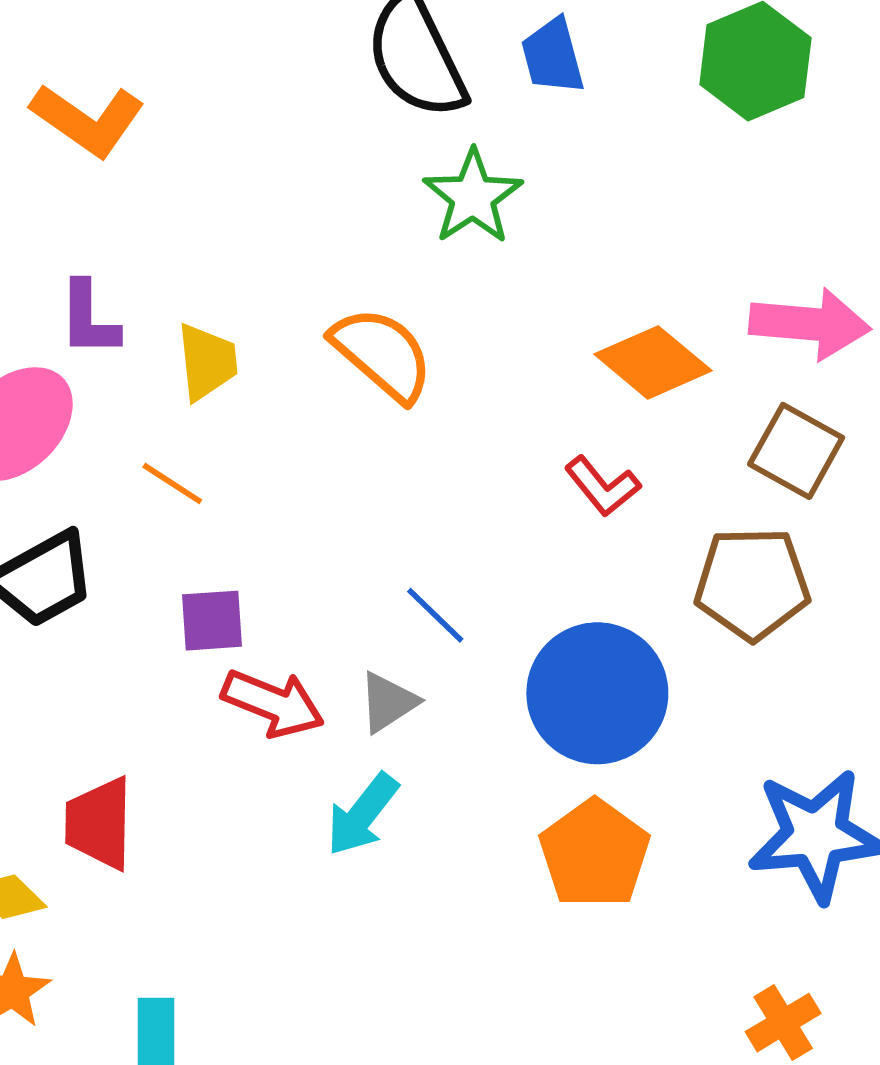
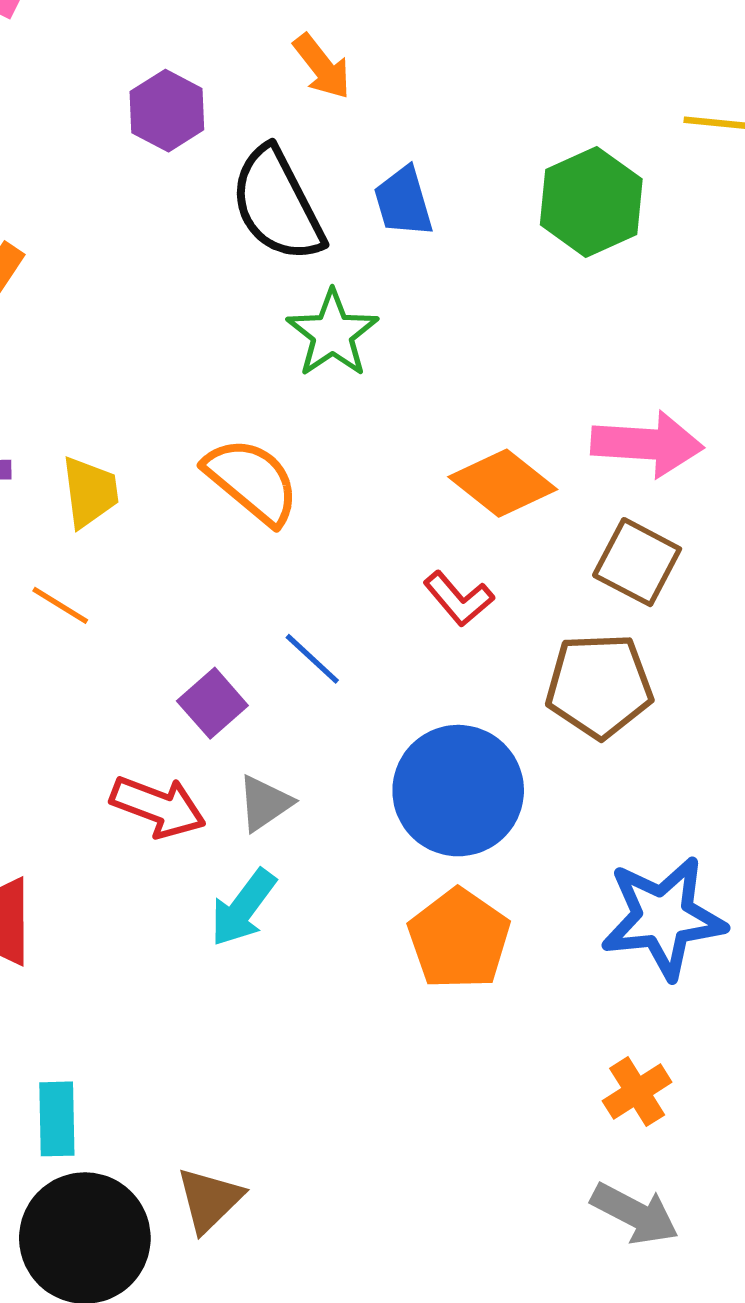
blue line: (435, 615) -> (312, 659), moved
purple square: (212, 621) -> (212, 703), moved, turned -36

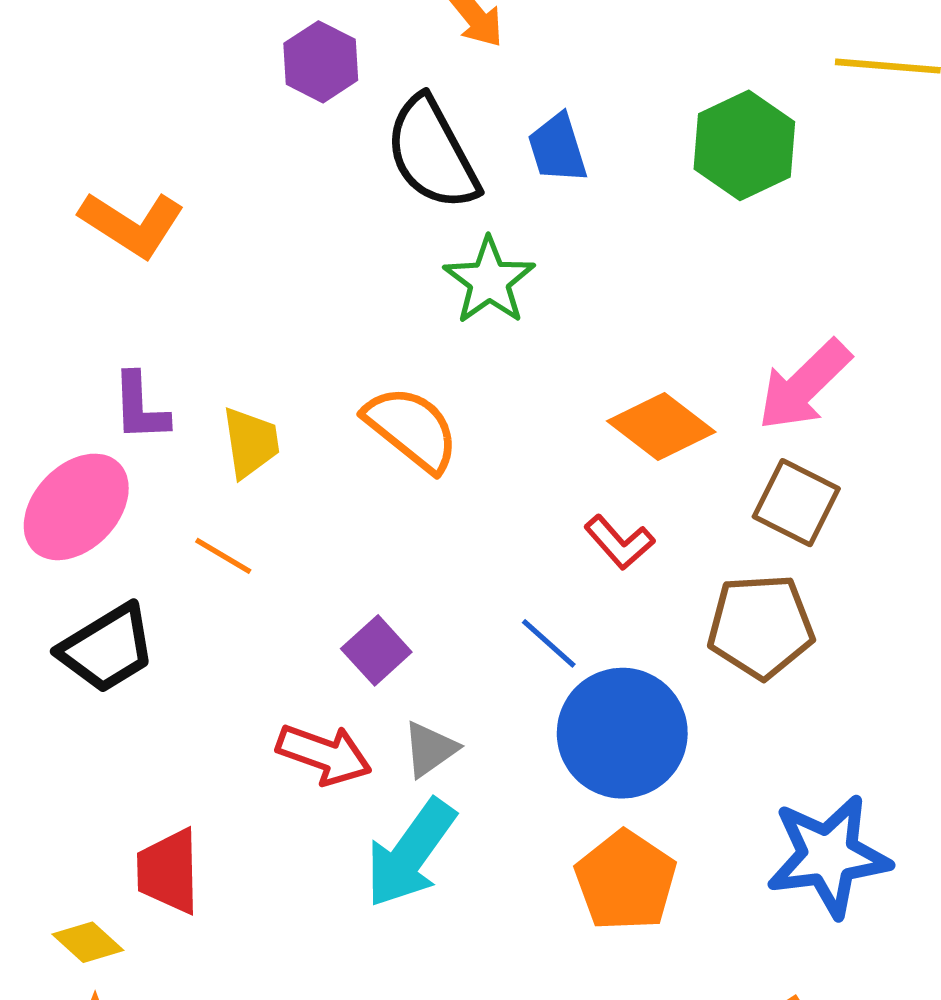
pink arrow: (647, 444) -> (804, 385), turned 133
blue line: (312, 659) -> (549, 643), moved
cyan arrow: (243, 908) -> (410, 853), size x1.4

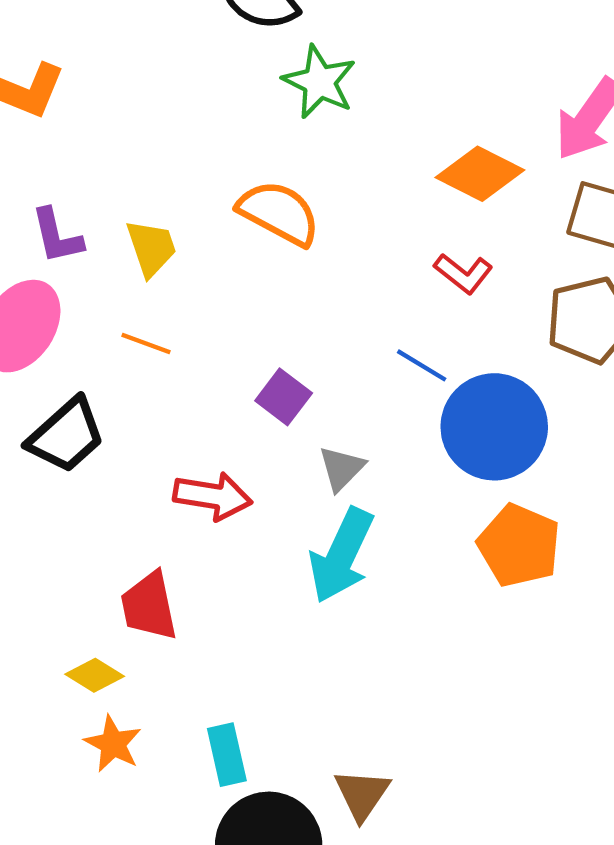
red arrow: (324, 754) -> (213, 496), moved

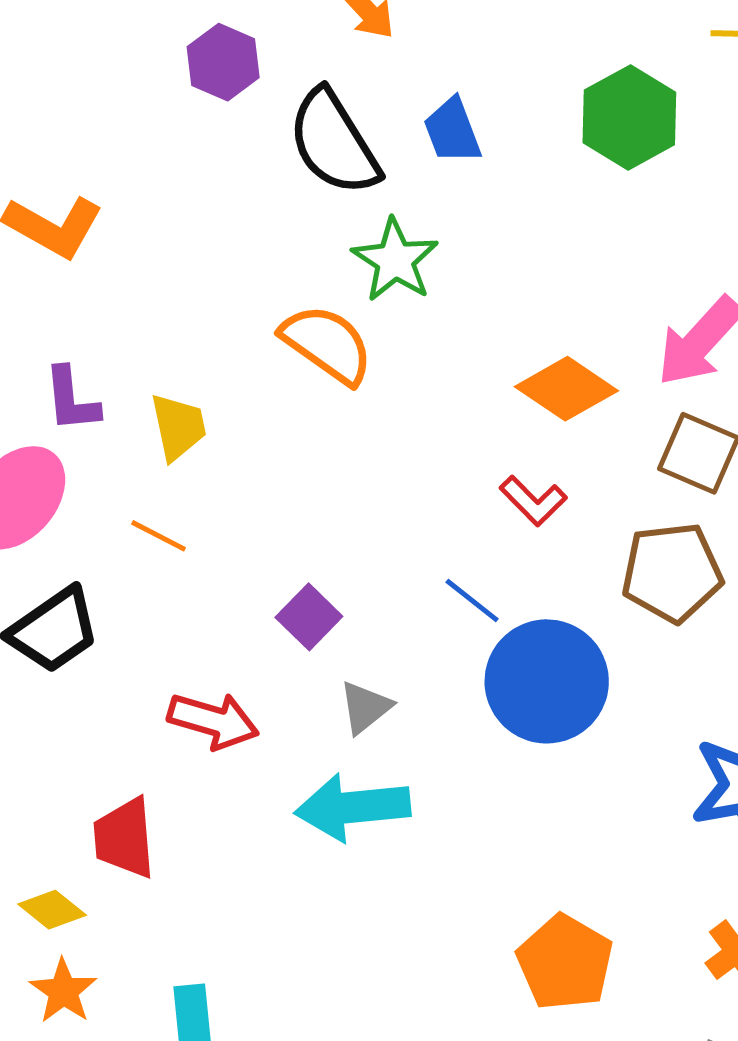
orange semicircle: (279, 213) -> (327, 344), moved
orange pentagon: (519, 545) -> (565, 962), moved
cyan arrow: (341, 555) -> (353, 807), turned 52

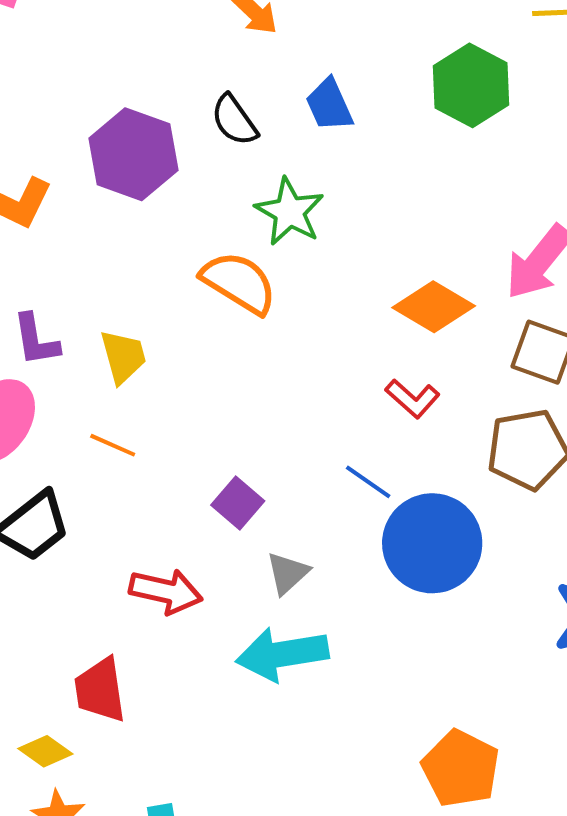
purple hexagon: (223, 62) -> (133, 154), moved, size x1.5
black semicircle: (334, 143) -> (234, 120), size x0.6

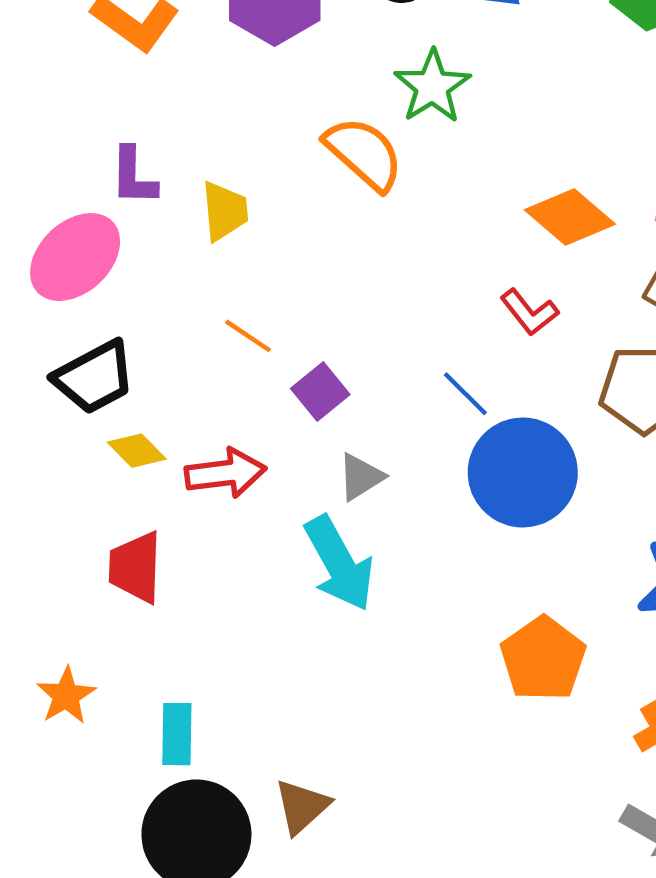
orange line: (113, 445) -> (248, 336), moved
red arrow: (166, 591) -> (225, 473), turned -30
cyan arrow: (282, 654) -> (339, 563), turned -120
yellow diamond: (45, 751) -> (137, 451), moved
orange pentagon: (461, 769) -> (543, 659), moved

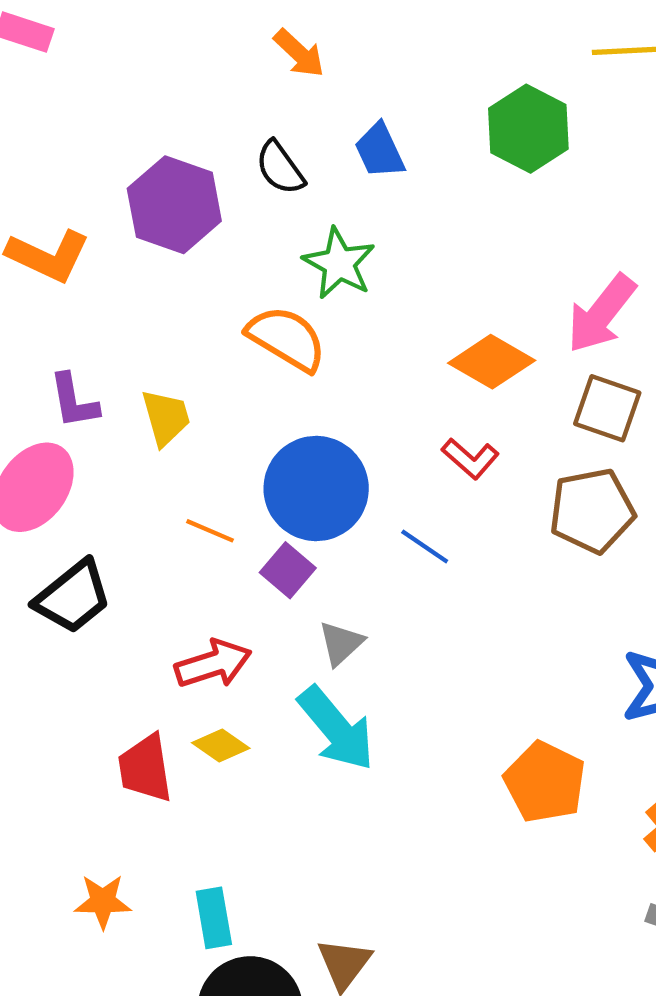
yellow diamond: (137, 451) -> (221, 745), moved
blue circle: (523, 472) -> (316, 488), moved
orange star: (66, 696) -> (103, 901), turned -30

